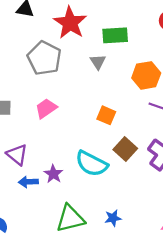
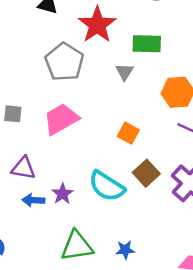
pink trapezoid: (46, 108) -> (61, 119), size x1.4
purple triangle: (17, 155) -> (23, 168), turned -35

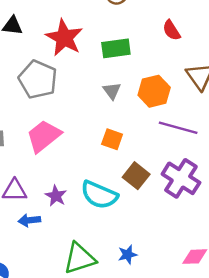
gray triangle: (125, 72) -> (112, 91), moved
purple star: (62, 194) -> (56, 196), moved

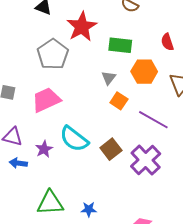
orange hexagon: (154, 91) -> (144, 72), moved
orange square: (112, 139) -> (119, 101), moved
cyan semicircle: (99, 195) -> (74, 139), moved

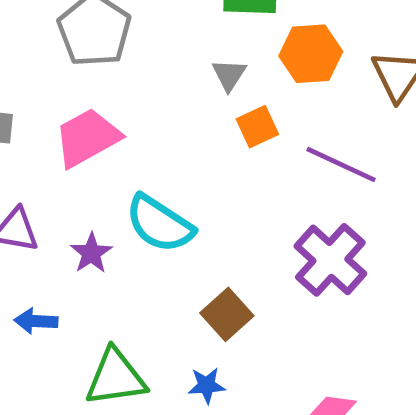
orange square: (119, 101) -> (257, 127), turned 36
brown square: (111, 149) -> (227, 314), moved
blue arrow: (18, 163) -> (36, 321), moved

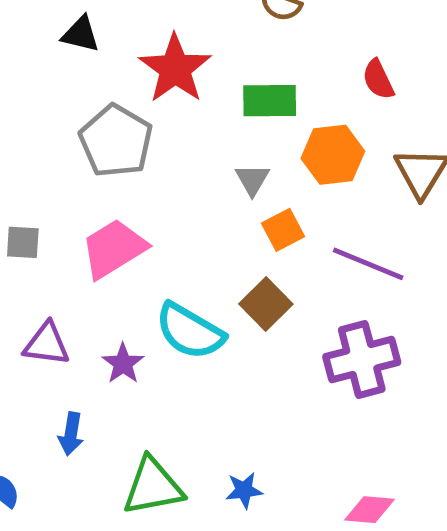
purple cross: (330, 260) -> (362, 360), turned 36
brown square: (227, 314) -> (266, 304), moved
blue arrow: (36, 321) -> (71, 434), turned -81

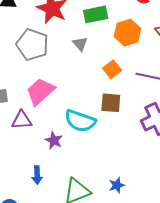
gray triangle: (252, 179) -> (80, 44), moved
brown square: (266, 304) -> (111, 103), turned -30
purple triangle: (47, 344) -> (22, 120), moved

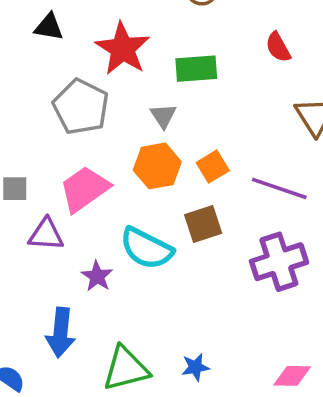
orange hexagon: (127, 33) -> (157, 166), moved
brown square: (111, 103) -> (203, 224), turned -30
blue arrow: (37, 175) -> (61, 332), size x1.5

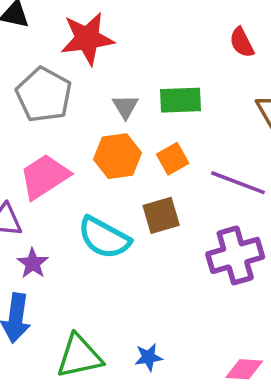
red star: (123, 49) -> (87, 39), turned 30
green rectangle: (196, 69) -> (181, 100), moved
purple star: (97, 276) -> (33, 263), moved

